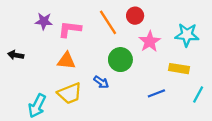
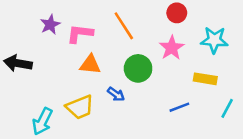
red circle: (135, 16) -> (177, 13), moved
purple star: (44, 21) -> (50, 25), turned -30
black arrow: (16, 55) -> (18, 63), size x1.5
orange triangle: (66, 61) -> (90, 65), moved

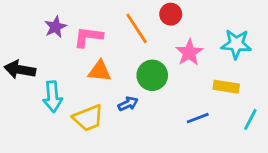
red circle: (177, 13) -> (171, 14), moved
blue arrow: (116, 94) -> (128, 104), turned -60
cyan arrow: (42, 121) -> (53, 97), moved, turned -32

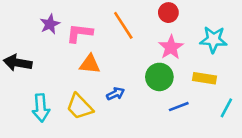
red circle: (171, 14) -> (168, 13), moved
green circle: (152, 75) -> (159, 77), moved
cyan arrow: (53, 97) -> (41, 108), moved
yellow trapezoid: (88, 118) -> (80, 107), turned 68

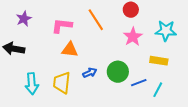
purple star: (50, 24) -> (24, 19), moved
green circle: (159, 77) -> (118, 72), moved
yellow trapezoid: (80, 107) -> (62, 83), turned 50
cyan line: (226, 108) -> (158, 90), moved

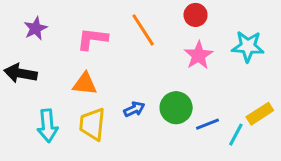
orange triangle: (70, 50) -> (85, 84), moved
yellow rectangle: (159, 61) -> (260, 114), moved, turned -42

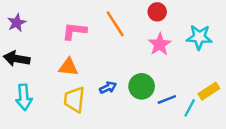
purple star: (36, 28) -> (17, 23), moved
cyan arrow: (47, 126) -> (24, 97), moved

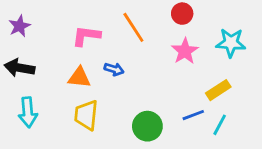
green circle: (142, 86) -> (147, 126), moved
blue arrow: (108, 88) -> (114, 69), moved, turned 42
yellow rectangle: (209, 91) -> (218, 90), moved

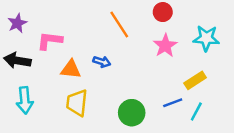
pink L-shape: (86, 36) -> (50, 41), moved

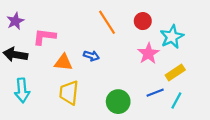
red circle: (163, 12) -> (143, 21), moved
cyan star: (206, 38) -> (172, 37), moved, turned -30
pink star: (165, 46) -> (148, 53), moved

